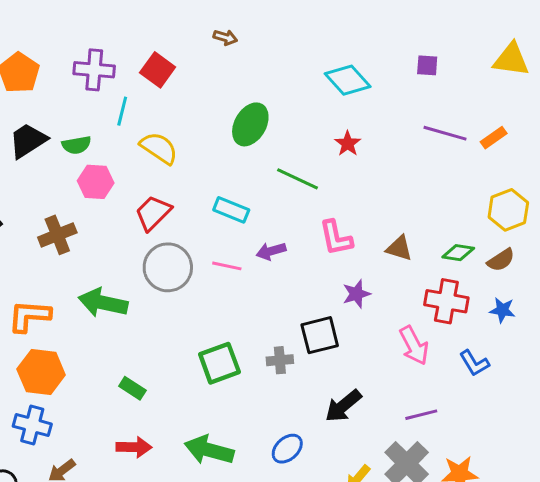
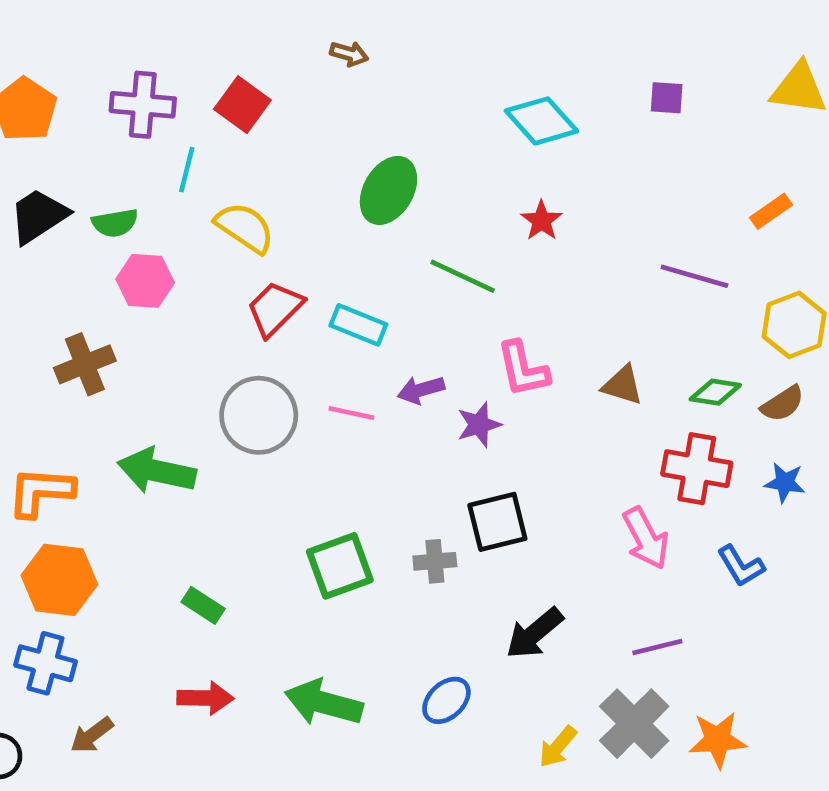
purple line: (445, 133) -> (694, 276), moved
red trapezoid: (153, 213) -> (275, 309), moved
purple star: (356, 294) -> (479, 425), moved

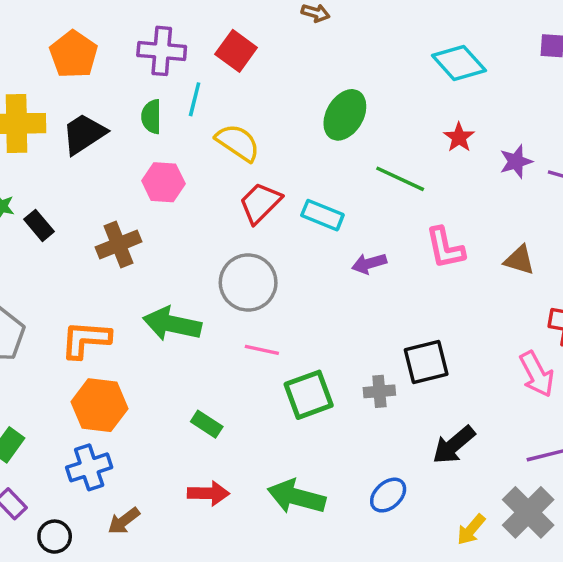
green semicircle: (115, 223) -> (151, 117), moved, turned 100
pink line: (351, 413) -> (262, 350), moved
purple star: (479, 425) -> (516, 162), moved
blue cross: (45, 663) -> (89, 467), turned -33

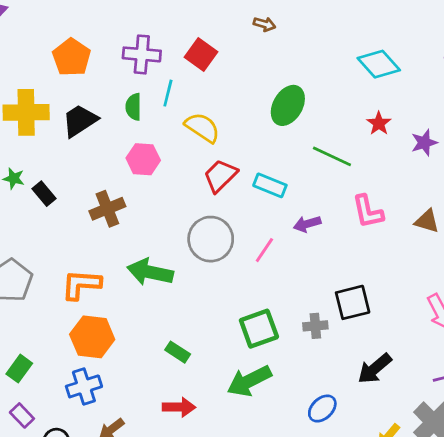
pink line: (262, 350) -> (264, 250), moved, turned -68
green arrow: (296, 497) -> (249, 381), moved, turned -42

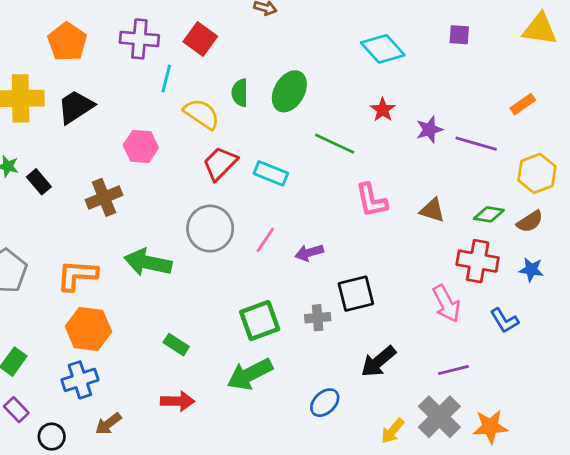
green semicircle: (134, 107) -> (240, 93), moved
purple arrow: (307, 224) -> (309, 253), moved

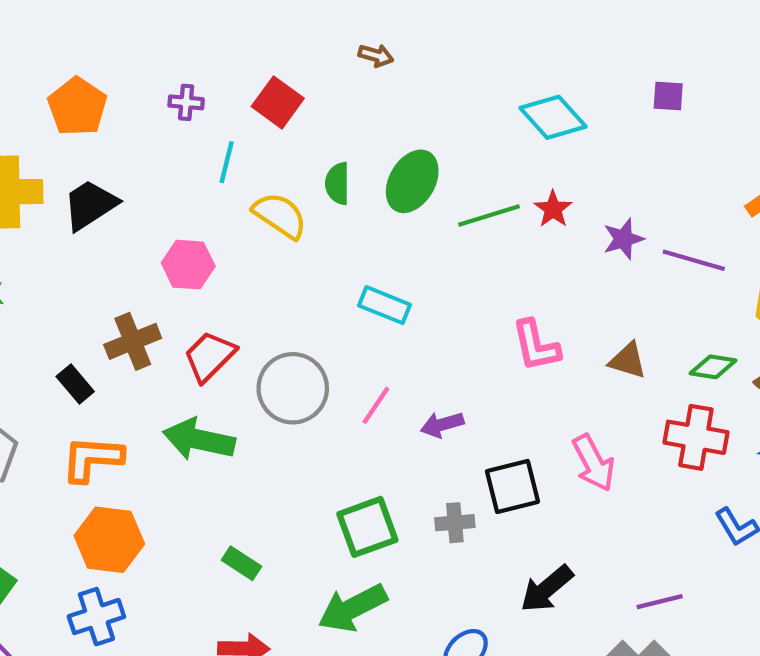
purple cross: (139, 39) -> (186, 102), size x0.6
green line: (335, 144) -> (489, 215), moved, turned -42
red trapezoid: (220, 163) -> (210, 356), moved
black rectangle: (39, 182) -> (75, 384), moved
pink arrow: (446, 304) -> (594, 463), moved

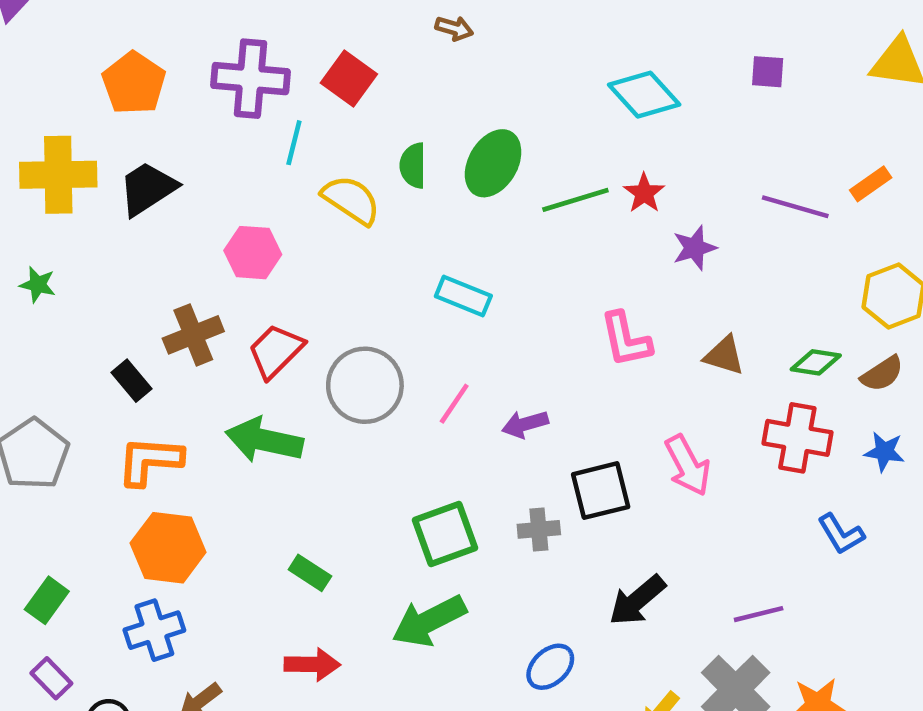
purple cross: (186, 102) -> (250, 79), size x2.0
purple star: (623, 239) -> (694, 248), moved
purple line: (694, 260) -> (795, 207), moved

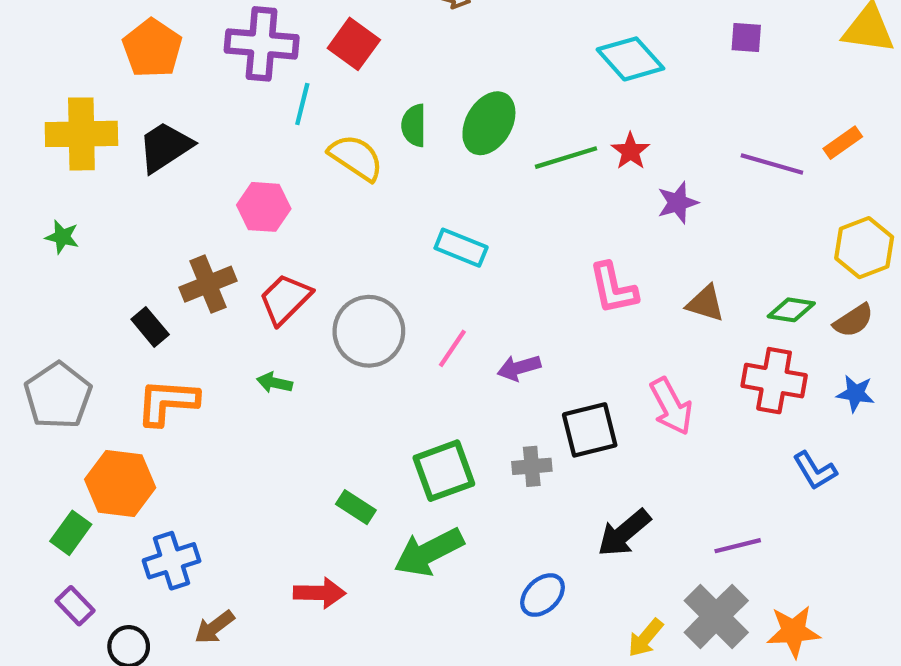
green arrow: (264, 440) -> (274, 383), size x0.5
orange hexagon: (168, 548) -> (120, 484), moved
green rectangle: (310, 573) -> (356, 507), moved

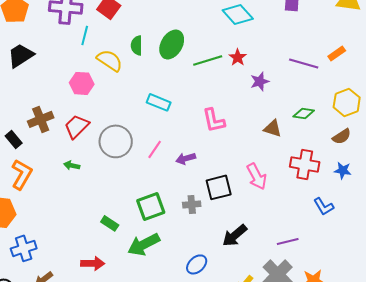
pink hexagon: (264, 207) -> (82, 83), moved
pink L-shape: (613, 288) -> (214, 120), moved
green diamond: (791, 310) -> (304, 113), moved
orange L-shape: (167, 402) -> (22, 174), turned 116

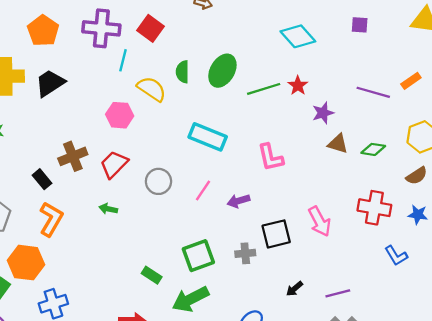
cyan rectangle: (159, 102) -> (208, 137), size x1.4
brown triangle: (273, 128) -> (338, 144), moved
gray circle: (116, 141) -> (158, 181), size x0.7
black arrow: (235, 235) -> (294, 289), size x0.6
purple line: (288, 241) -> (338, 293), moved

